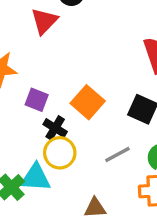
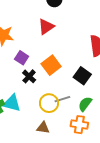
red triangle: (44, 21) -> (46, 27), moved
yellow circle: (60, 153) -> (49, 103), moved

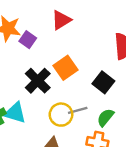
purple square: (22, 58) -> (28, 40), moved
black cross: (29, 76) -> (38, 81), size x1.5

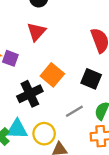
black cross: (38, 81) -> (30, 94), turned 35
yellow circle: (61, 115) -> (44, 134), moved

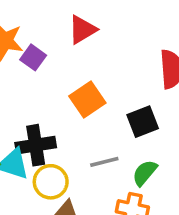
black square: (91, 79) -> (143, 122), turned 30
black cross: (30, 94) -> (36, 145), moved

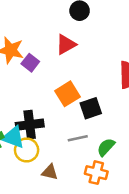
black square: (143, 122) -> (91, 108), moved
yellow circle: (51, 182) -> (27, 150), moved

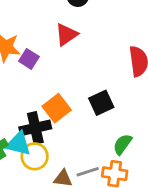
orange square: (67, 94) -> (57, 108), moved
gray line: (78, 138) -> (88, 172), moved

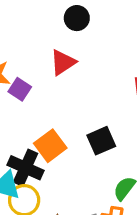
black cross: (35, 128) -> (25, 168), turned 36

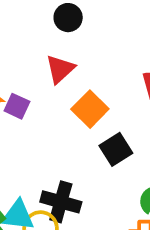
orange square: (50, 146) -> (90, 109), moved
black cross: (25, 168) -> (61, 202), moved

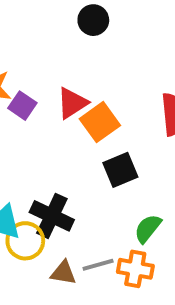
red triangle: (60, 69) -> (72, 103), moved

